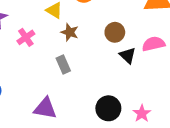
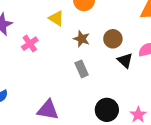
brown star: (70, 32) -> (82, 39), moved
gray rectangle: (63, 65) -> (82, 69), moved

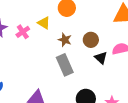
pink cross: (30, 44) -> (23, 32), moved
gray rectangle: (82, 69) -> (65, 65), size x1.5

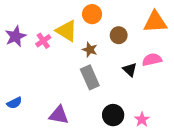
yellow triangle: (44, 23) -> (67, 31), size x1.5
brown circle: (91, 40) -> (119, 35), moved

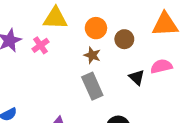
orange circle: (92, 14) -> (96, 28), moved
yellow triangle: (67, 31) -> (55, 18), moved, turned -30

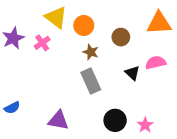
yellow triangle: (55, 18) -> (56, 17), turned 35
orange circle: (96, 28) -> (84, 25), moved

